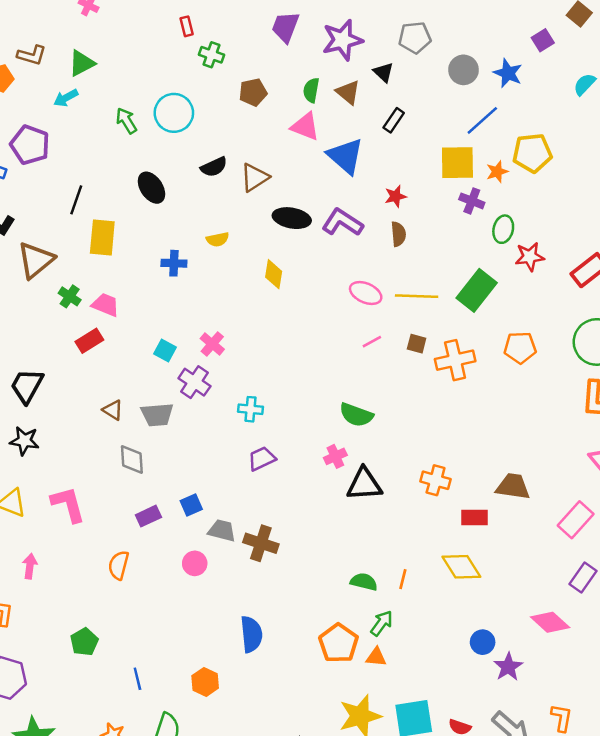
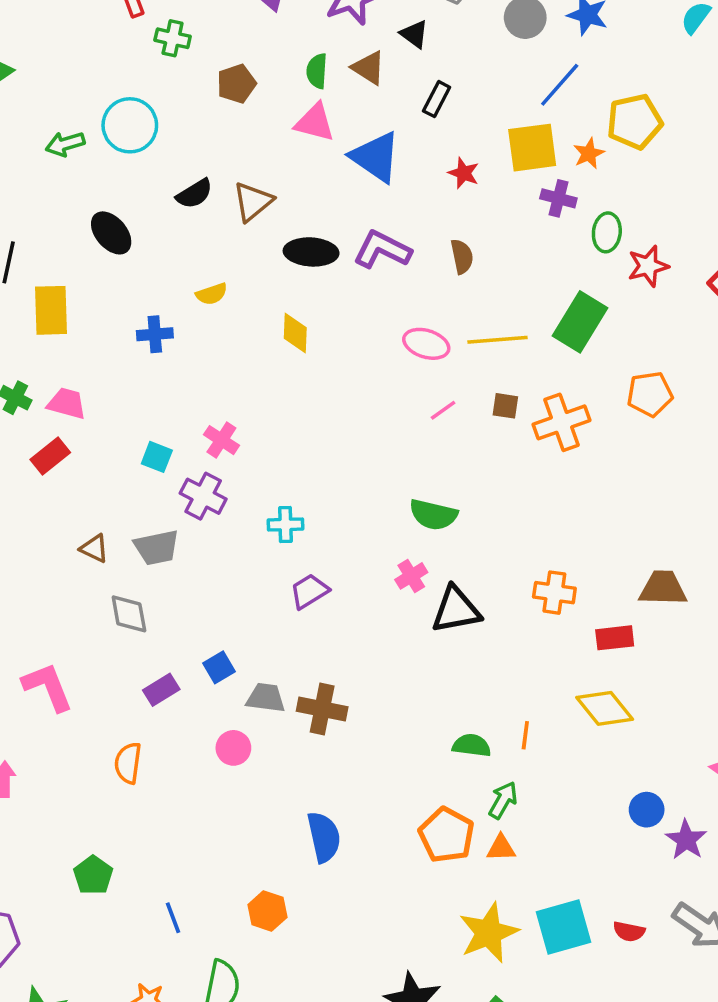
green arrow: (126, 121) -> (65, 144), turned -68
red star: (395, 196) -> (464, 173), moved, turned -30

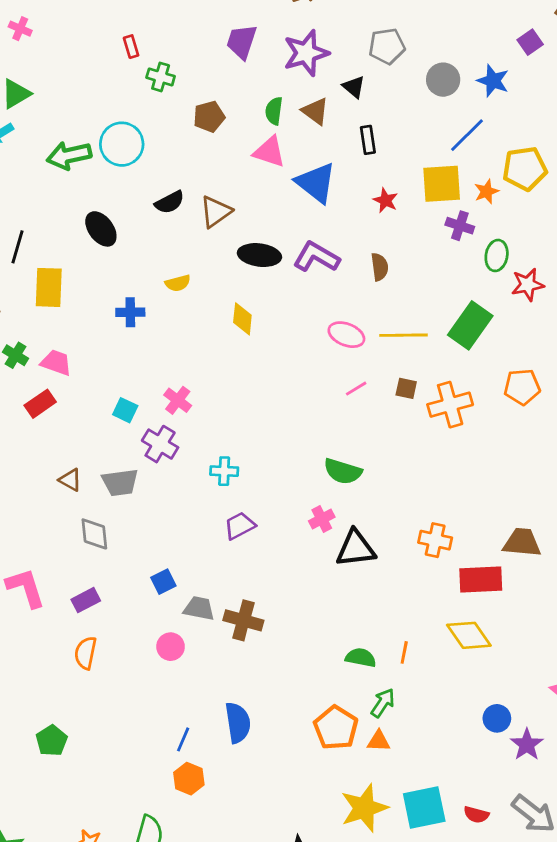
black rectangle: (437, 99) -> (368, 140), turned -40
green arrow: (65, 144) -> (69, 155), size x1.4
red rectangle: (615, 638) -> (481, 579), size x1.4
purple rectangle: (161, 690) -> (86, 600), moved
blue line: (173, 918) -> (183, 739), moved, turned 40

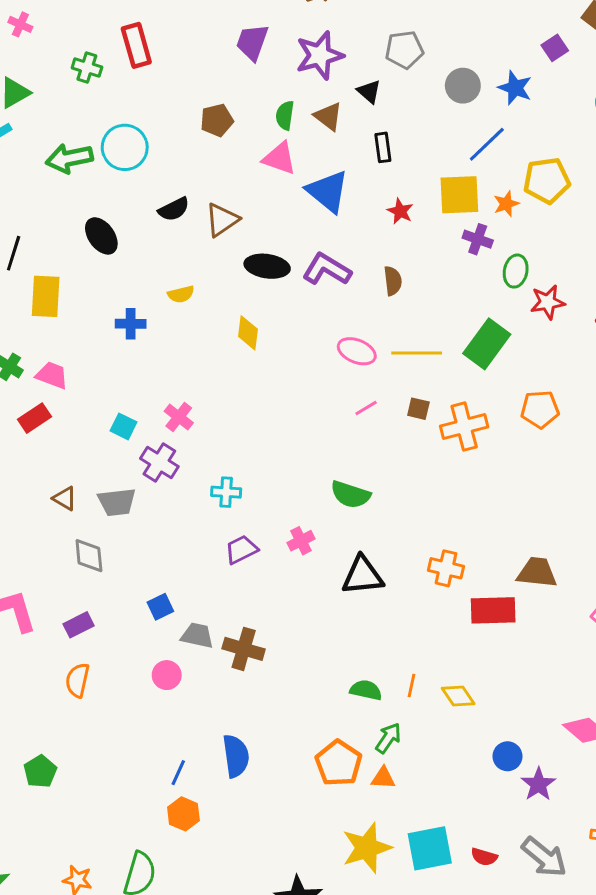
red rectangle: (131, 47) -> (136, 45), size x1.8
green cross: (161, 77) -> (87, 68), moved
pink cross: (322, 519) -> (301, 541), moved
yellow diamond: (469, 635) -> (458, 696), moved, size x0.7

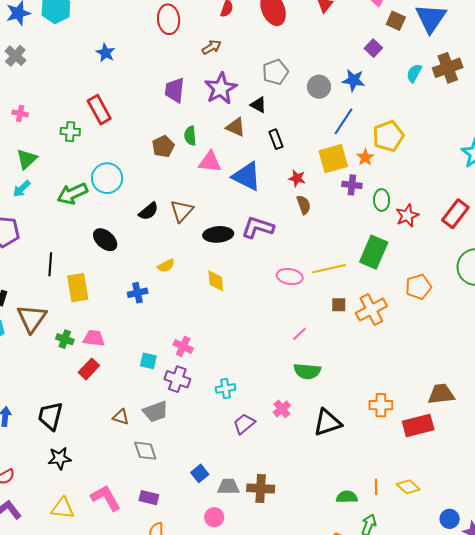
green semicircle: (285, 115) -> (190, 136), moved
brown semicircle: (393, 281) -> (304, 205), moved
pink line: (366, 408) -> (299, 334), moved
purple rectangle: (79, 625) -> (149, 498), turned 54

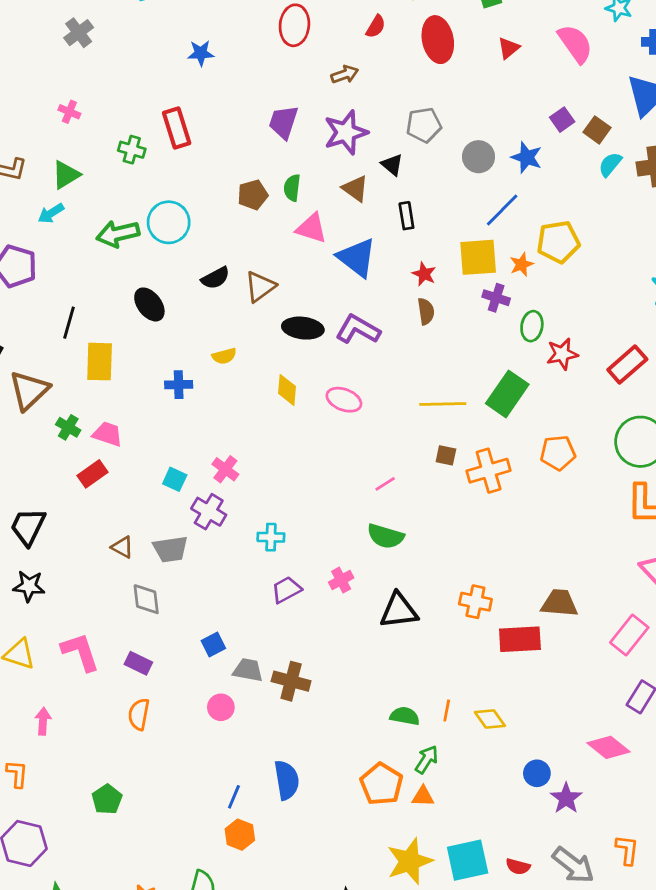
brown square: (396, 21) -> (597, 130), moved
blue star: (106, 53) -> (201, 53), turned 30
pink ellipse: (290, 277) -> (344, 400), moved

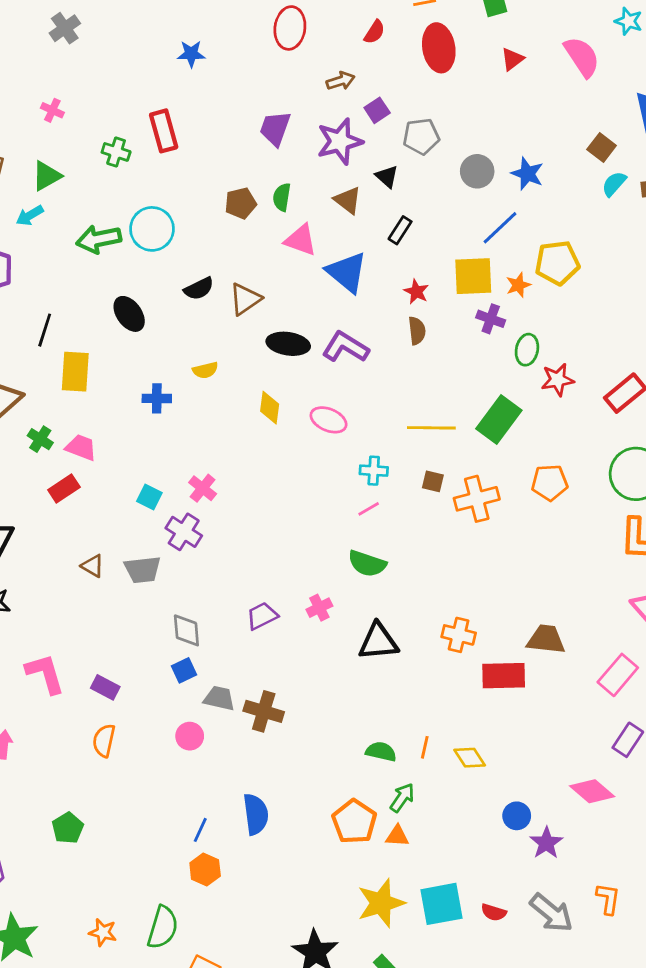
purple square: (562, 120) -> (377, 110), moved
black rectangle: (406, 216) -> (400, 230), turned 40
cyan cross: (271, 537) -> (374, 471), moved
gray diamond: (146, 599) -> (186, 630), moved

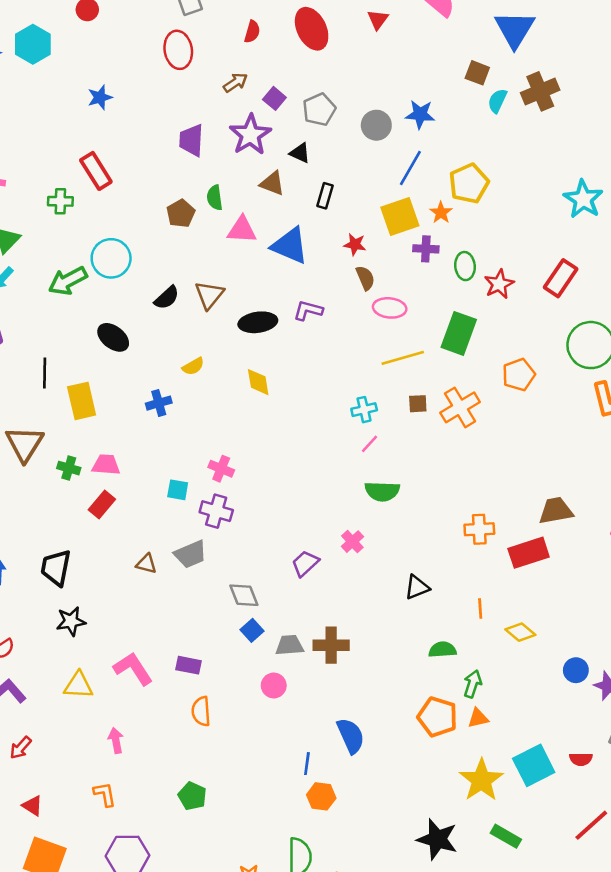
purple L-shape: (345, 347) -> (308, 310), size x0.7
pink ellipse: (329, 420) -> (390, 308), moved
black triangle: (378, 642) -> (417, 587), moved, size x0.7
orange line: (425, 747) -> (480, 609), moved

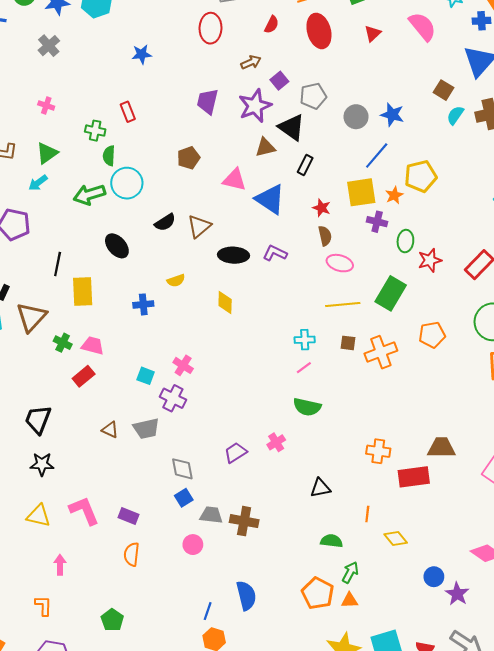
black triangle: (300, 153) -> (292, 127), size x1.6
red rectangle: (96, 171) -> (128, 112), size x0.7
brown triangle: (272, 183) -> (265, 147), turned -45
green semicircle: (215, 198) -> (109, 156), moved

